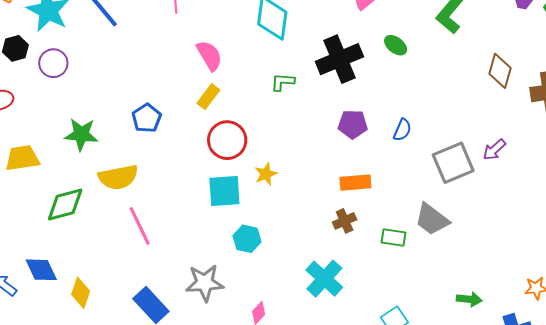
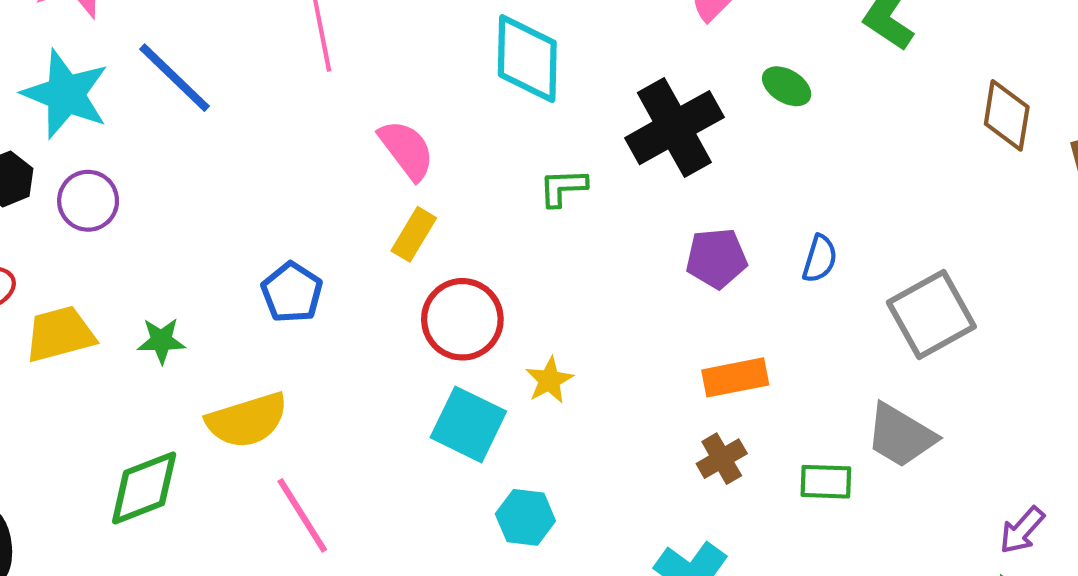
green star: (81, 134) -> (161, 341), size x0.7
purple arrow: (494, 150) -> (1022, 530), moved
yellow trapezoid: (22, 158) -> (60, 334), moved
cyan square: (224, 191) -> (468, 424), turned 36

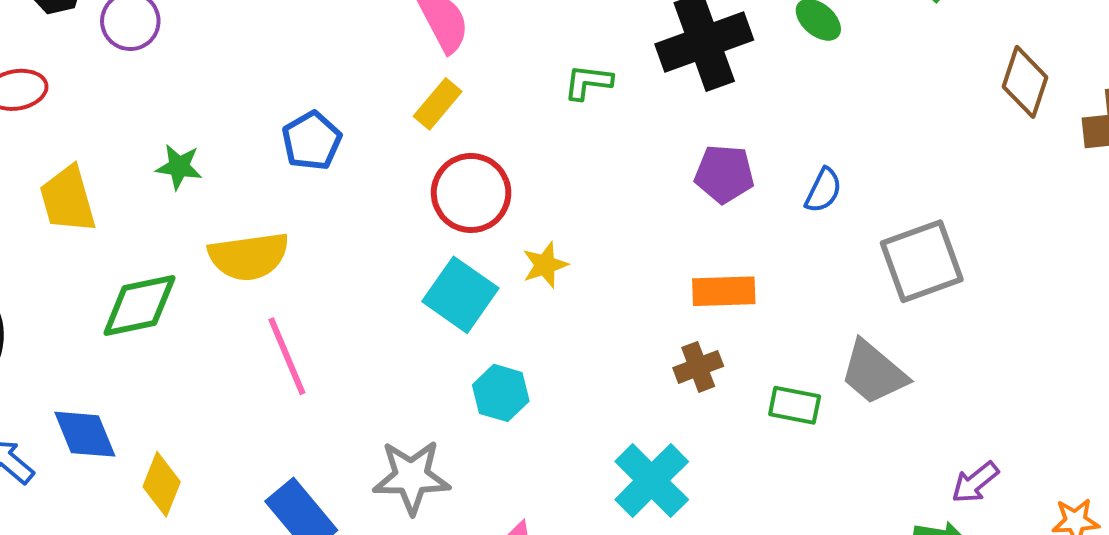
yellow trapezoid: (60, 334) -> (68, 199), moved, turned -100

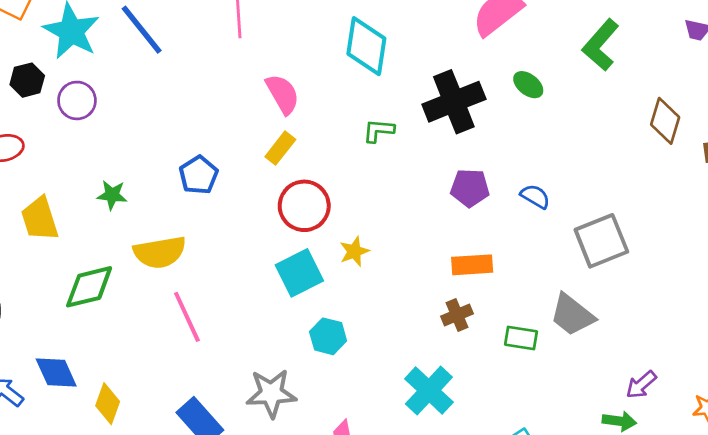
blue semicircle: (823, 190) -> (535, 196), turned -84
cyan square: (460, 295) -> (299, 273), turned 30

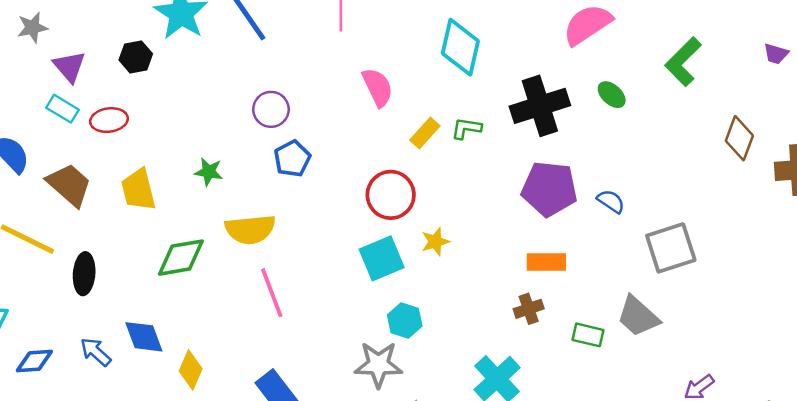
purple circle: (77, 100) -> (271, 109), moved
yellow rectangle: (280, 148) -> (425, 133), moved
purple pentagon: (470, 188) -> (549, 189), size x1.5
gray star: (271, 393) -> (378, 365), moved

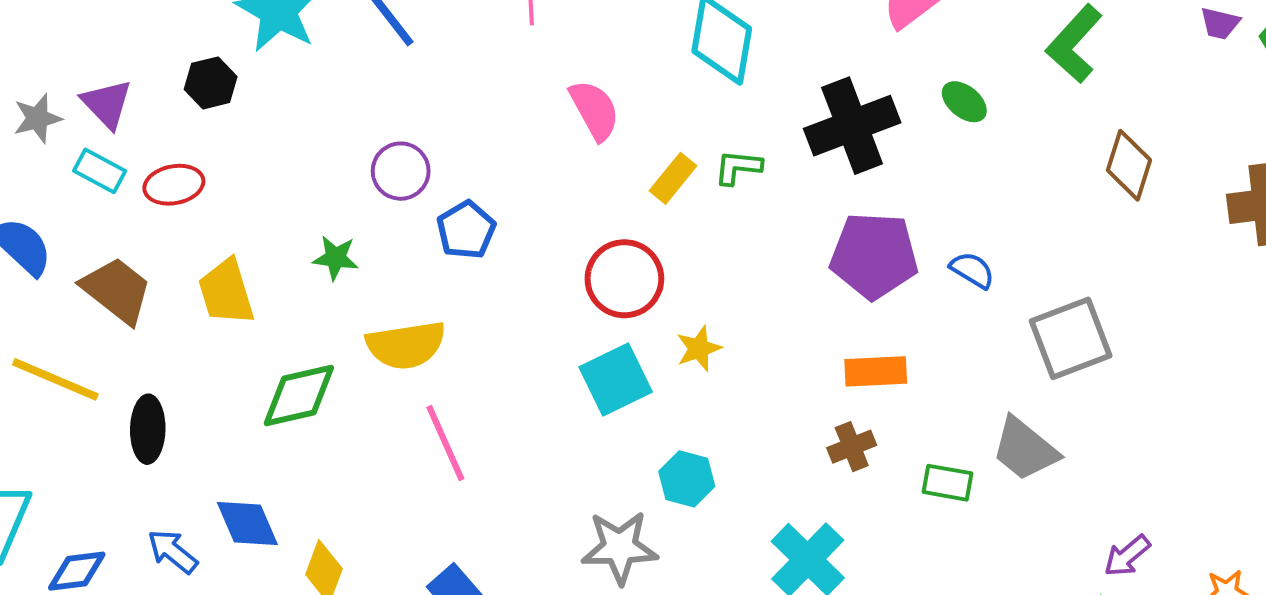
gray star: (32, 28) -> (37, 118), moved
purple circle: (271, 109) -> (401, 171), moved
brown diamond: (739, 138) -> (1129, 165), moved
cyan hexagon: (405, 321) -> (687, 479), moved

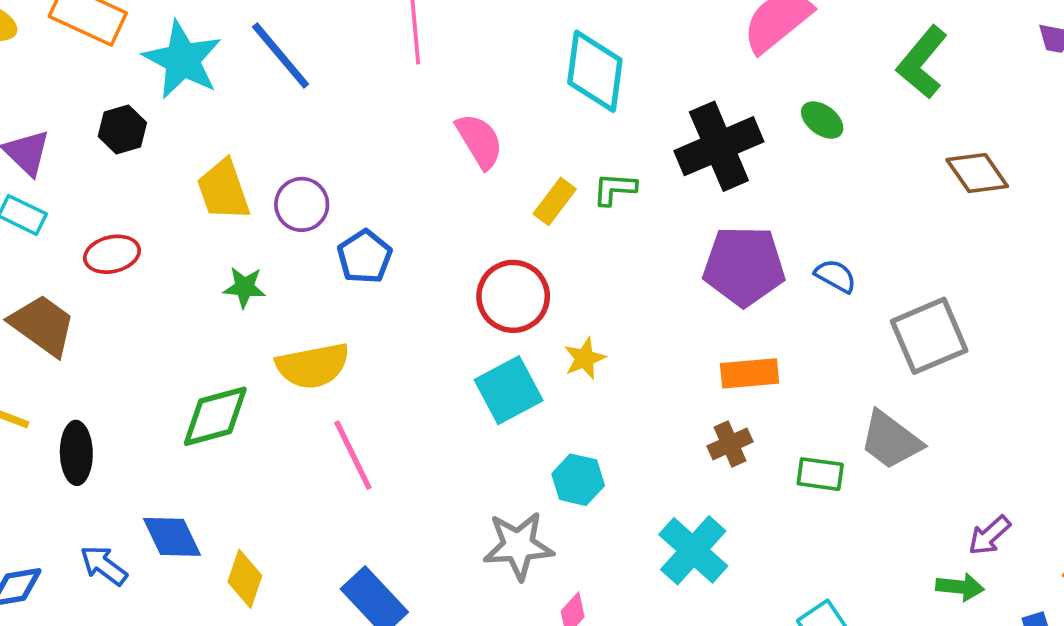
brown diamond: (1129, 165) -> (977, 173), turned -50
red ellipse: (174, 185) -> (112, 254), moved
yellow trapezoid: (226, 292) -> (223, 190), moved

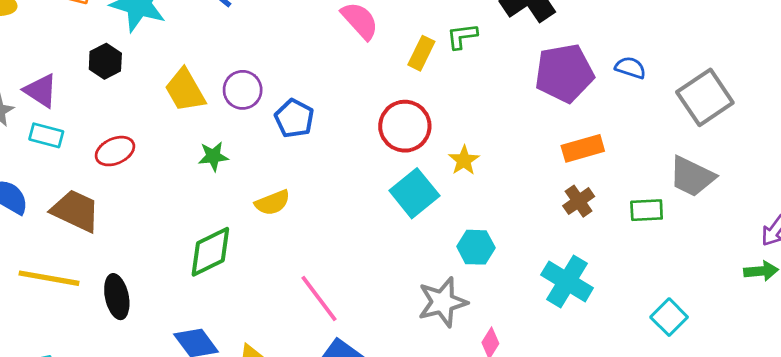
yellow semicircle: (313, 366) -> (272, 203), size x0.7
pink line: (353, 455) -> (319, 299), moved

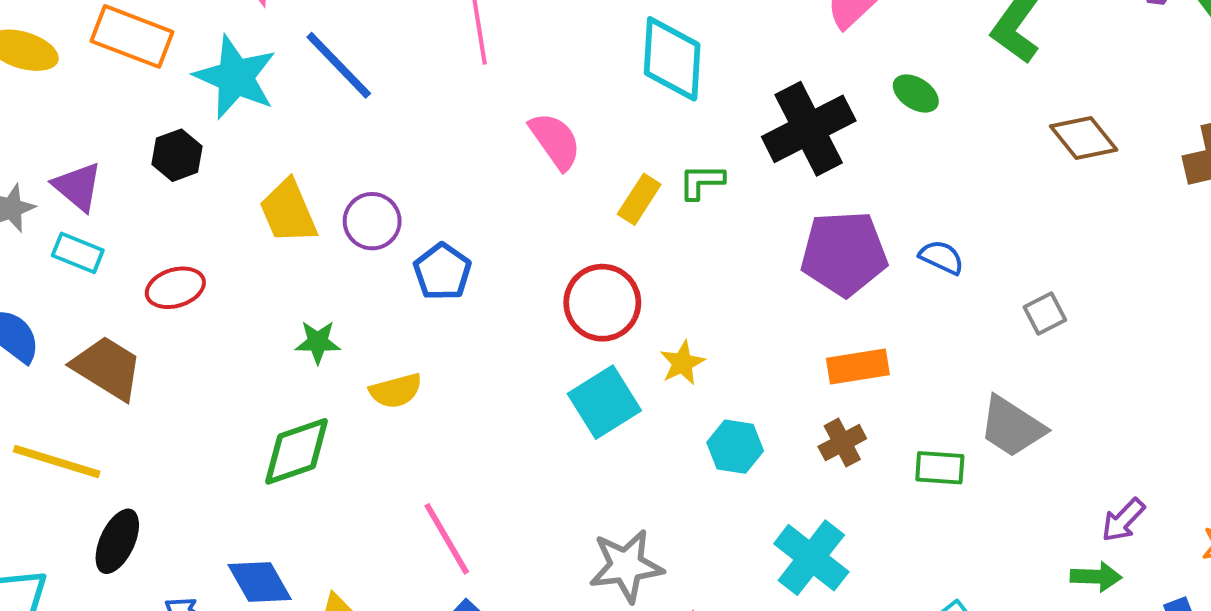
gray square: (705, 97) -> (1045, 314), size x0.5
green star: (213, 156) -> (318, 342), moved
cyan hexagon: (476, 247) -> (735, 447), moved
black ellipse: (117, 297) -> (117, 541), moved, turned 30

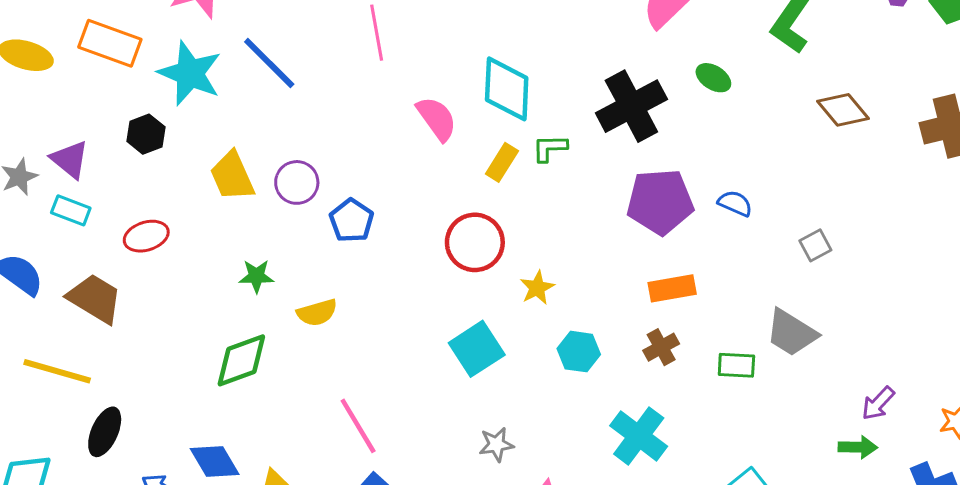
cyan diamond: (672, 59) -> (507, 89), moved
cyan square: (604, 402) -> (477, 349), moved
gray star: (626, 566) -> (496, 444), size x0.6

